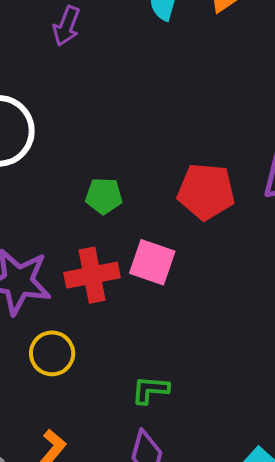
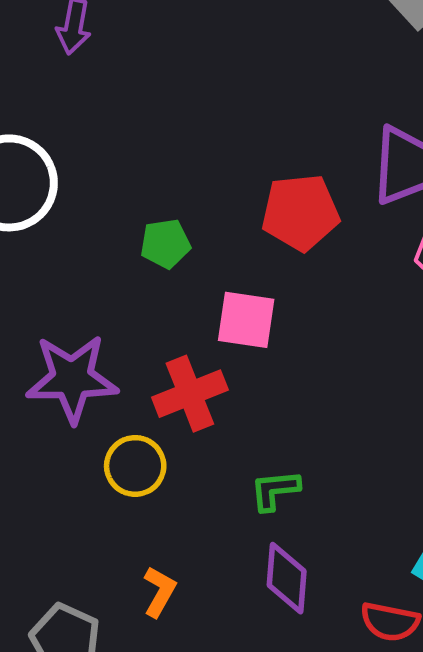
red cross: (92, 275) -> (190, 394), moved

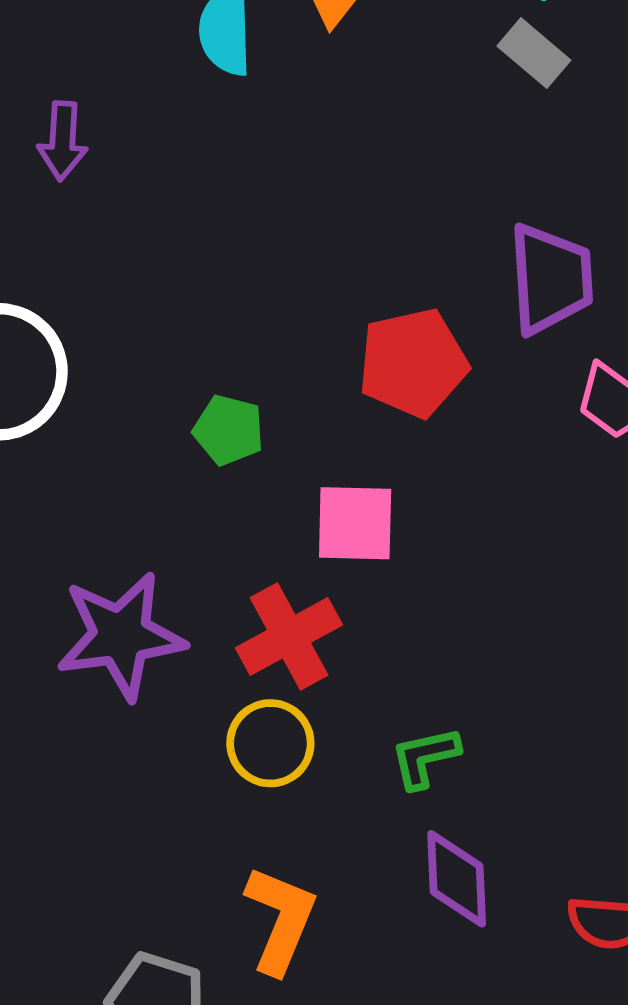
green pentagon: (165, 244) -> (229, 430), turned 30
yellow circle: (135, 466) -> (270, 743), moved
orange L-shape: (159, 592) -> (280, 920), size x1.5

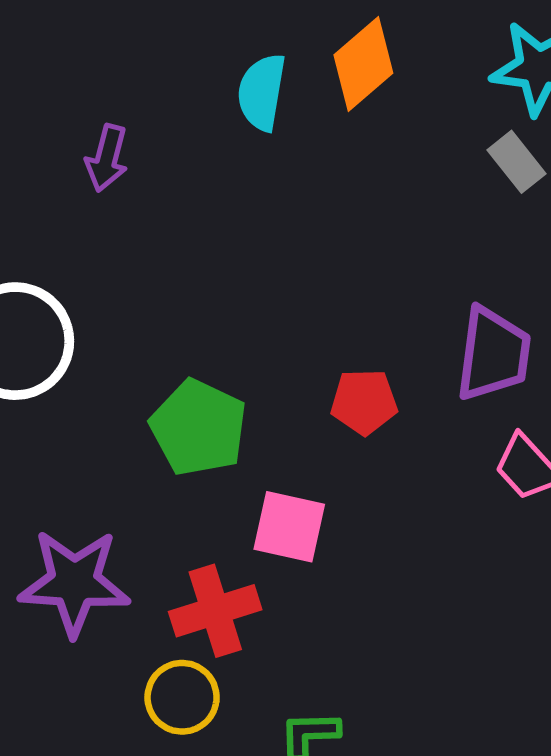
red pentagon: (413, 363) -> (364, 402), size x0.7
green pentagon: (229, 430) -> (199, 428), size x1.6

